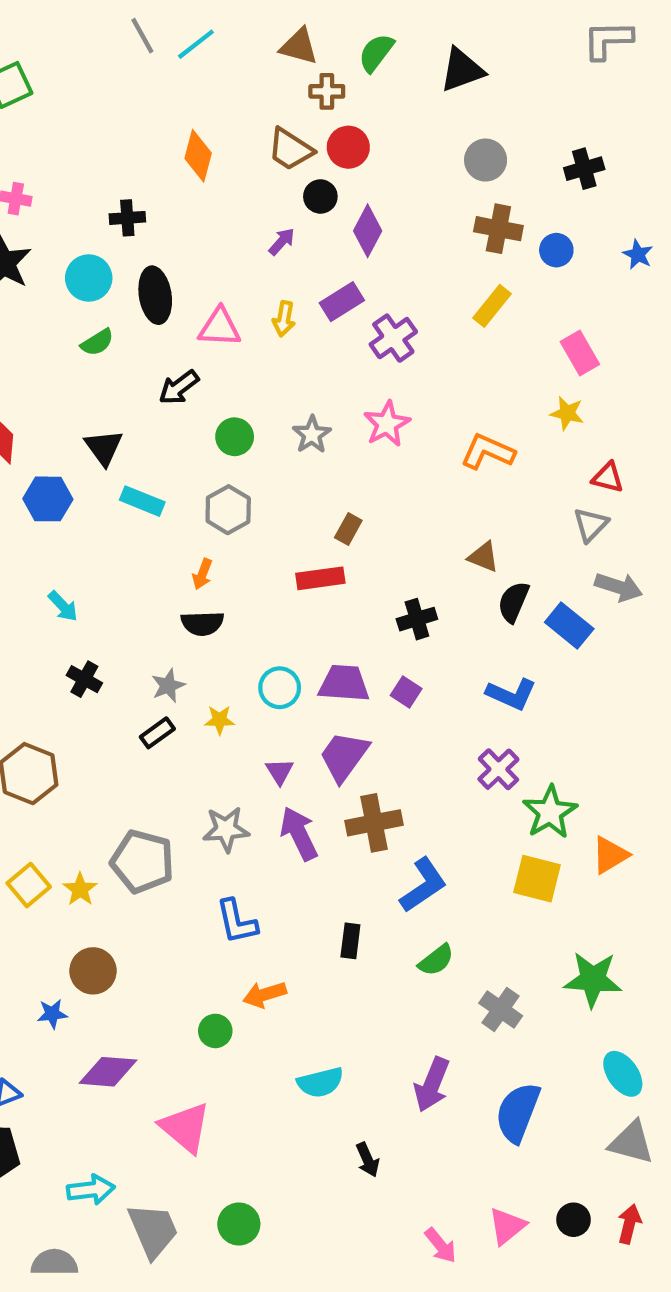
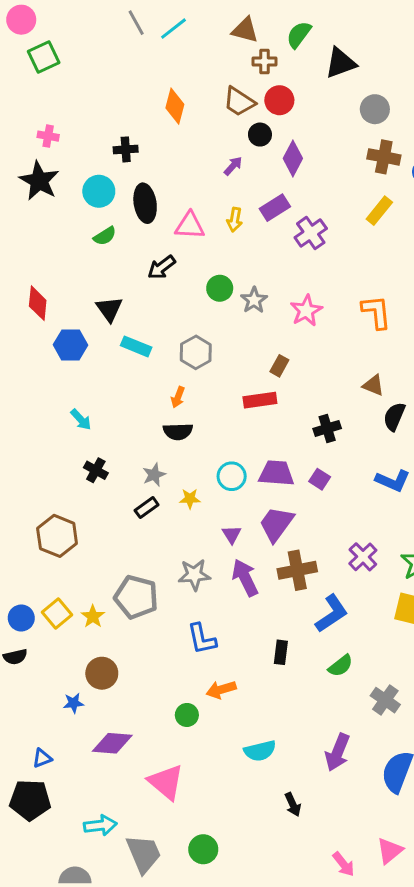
black triangle: (462, 70) -> (341, 63), moved
pink star: (387, 424) -> (306, 311), moved
green circle: (235, 437) -> (220, 288), moved
orange L-shape: (488, 452) -> (376, 312), turned 60
purple cross: (498, 769) -> (363, 557), moved

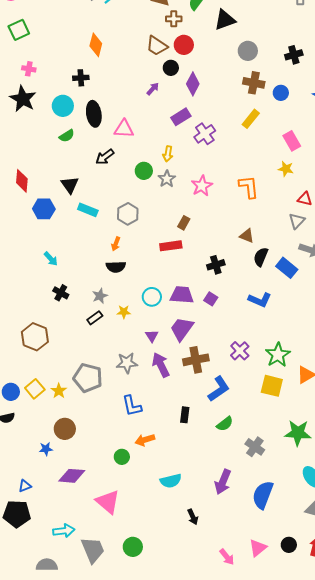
green square: (44, 57) -> (19, 30), moved
orange diamond: (175, 106) -> (96, 45), moved
yellow arrow: (235, 220) -> (168, 154), moved

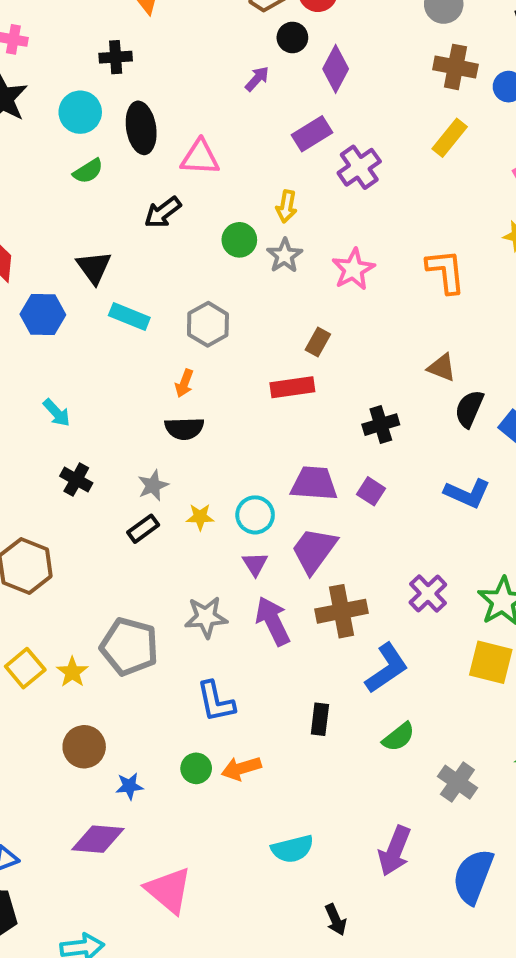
cyan circle: (152, 297) -> (255, 515), moved
blue star: (46, 449) -> (129, 786), moved
green circle: (122, 457) -> (196, 768), moved

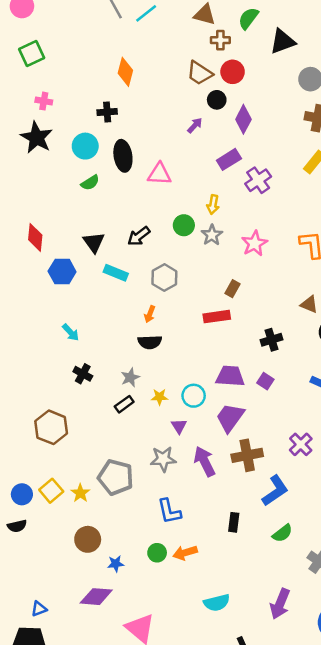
black arrow: (163, 212) -> (139, 236), moved
purple triangle: (255, 564) -> (179, 426), moved

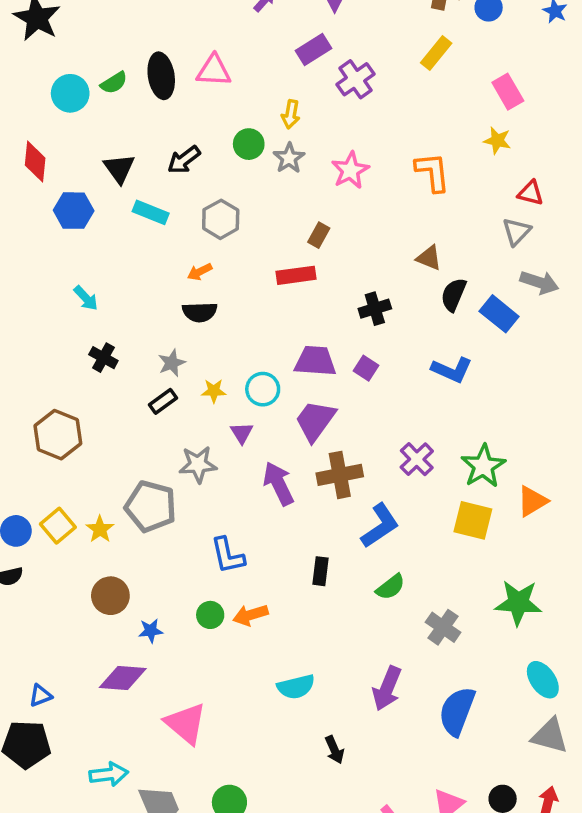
cyan circle: (85, 146) -> (70, 93), moved
black ellipse: (123, 156) -> (161, 76), moved
orange arrow: (150, 314) -> (200, 272), turned 42
gray star: (163, 459) -> (198, 464), moved

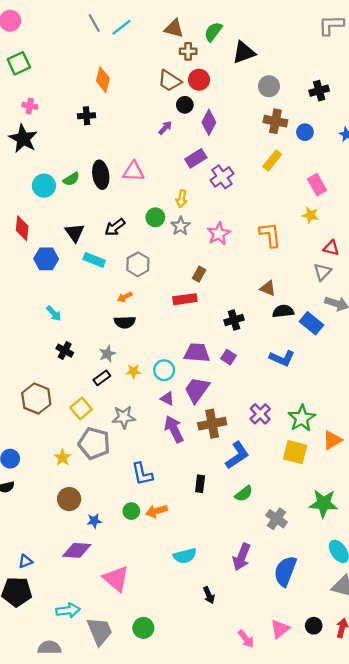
black semicircle: (454, 295) -> (283, 311), turned 60
purple triangle: (242, 433) -> (167, 399), moved, turned -32
yellow square: (58, 526) -> (81, 408), moved

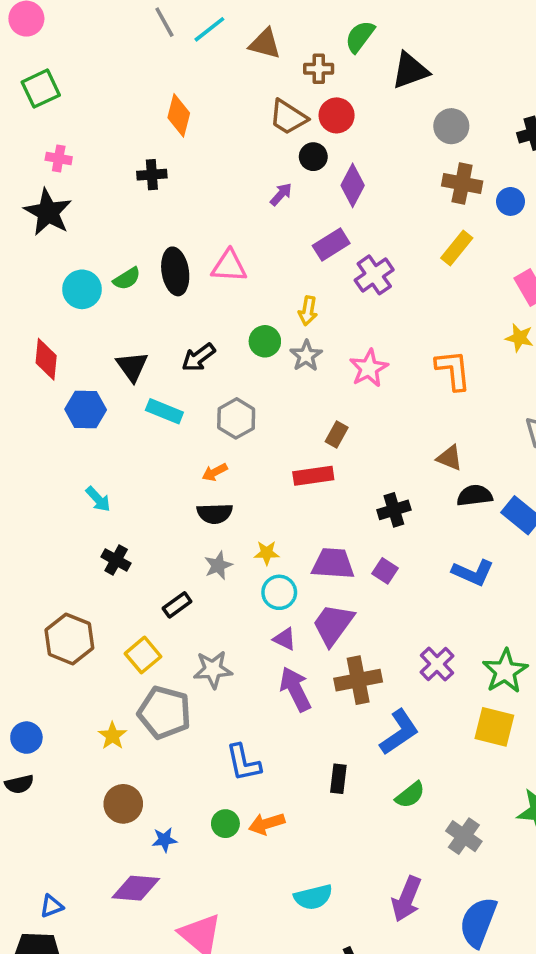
brown triangle: (174, 28) -> (265, 44), moved
gray star: (107, 354) -> (218, 565), moved
yellow star: (134, 371) -> (267, 553), moved

